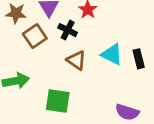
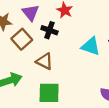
brown triangle: (76, 60) -> (45, 61), moved

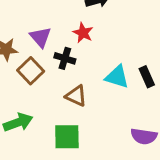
brown triangle: (45, 61) -> (76, 96), moved

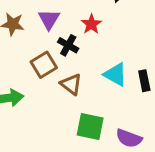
brown square: (31, 71) -> (44, 65), moved
green square: (67, 137) -> (90, 126), moved

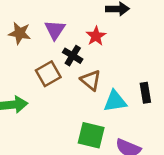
cyan triangle: (115, 74) -> (115, 101), moved, turned -40
brown triangle: (71, 84) -> (91, 80), moved

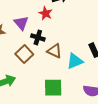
red star: (96, 36) -> (46, 13), moved
green square: (91, 135) -> (53, 88), moved

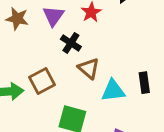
brown square: (24, 54) -> (42, 81), moved

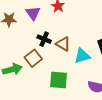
black cross: (71, 43) -> (44, 39), moved

